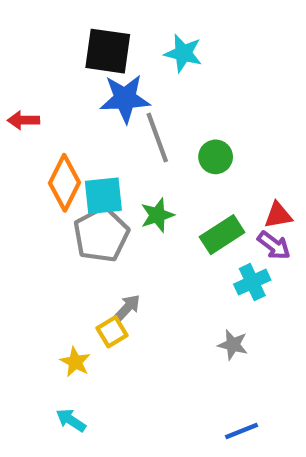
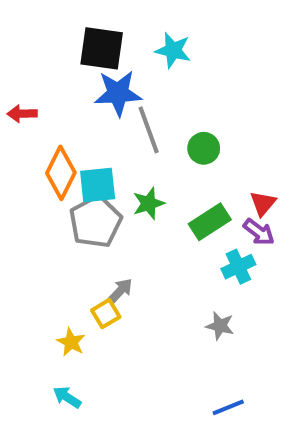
red triangle: (278, 215) -> (263, 203), turned -40

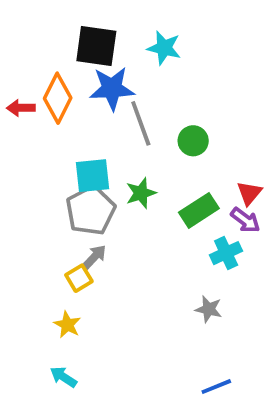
orange diamond: (61, 173) -> (58, 98), moved
gray arrow: (120, 291) -> (94, 257), moved
yellow square: (106, 314) -> (79, 278), moved

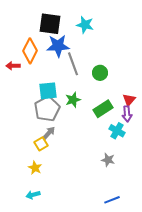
red arrow: (21, 108) -> (13, 66), moved
purple arrow: (245, 220) -> (127, 114), turned 49
cyan cross: (226, 253) -> (117, 131), turned -35
cyan arrow: (63, 377) -> (33, 195), turned -48

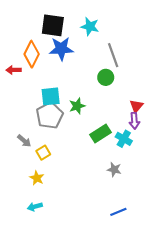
gray line: (73, 64) -> (113, 55), moved
green rectangle: (103, 109) -> (100, 133), moved
gray arrow: (49, 133) -> (24, 141), moved, turned 88

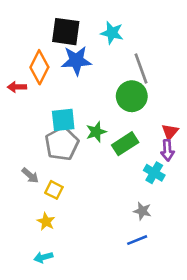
green circle: (106, 77) -> (132, 96), size x1.5
green rectangle: (100, 133) -> (125, 144), moved
yellow square: (43, 153) -> (54, 190), turned -32
blue line: (118, 212) -> (137, 240), moved

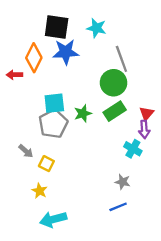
green rectangle: (125, 144) -> (115, 111), moved
cyan arrow: (43, 257) -> (53, 219), moved, size x1.6

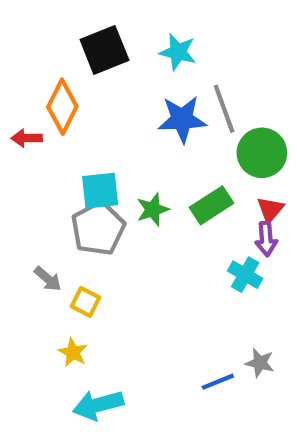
black square: (57, 27) -> (104, 50), turned -30
blue star: (66, 52) -> (182, 119), moved
green circle: (114, 83) -> (262, 153), moved
gray star: (123, 182) -> (260, 363), moved

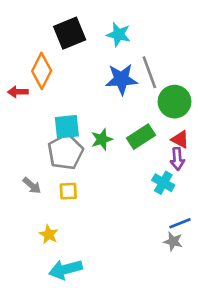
red triangle: (270, 210) -> (180, 139), turned -42
yellow square: (85, 302) -> (68, 191), moved, turned -30
blue line: (218, 382) -> (180, 223), moved

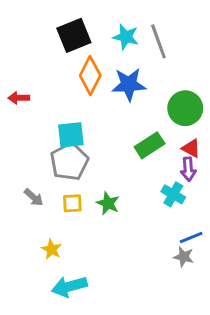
orange diamond: (42, 71) -> (90, 76), moved
gray line: (149, 72) -> (158, 41), moved
green star: (102, 139) -> (108, 203), moved, turned -30

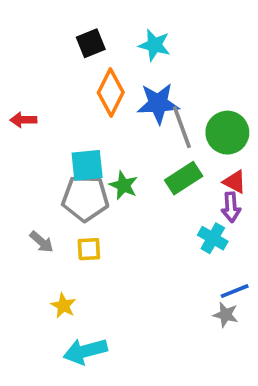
black square: (74, 35) -> (91, 43), size x0.7
gray line: (158, 41) -> (182, 127), moved
gray pentagon: (69, 162) -> (85, 198), turned 30
green star: (108, 203) -> (124, 185), moved

